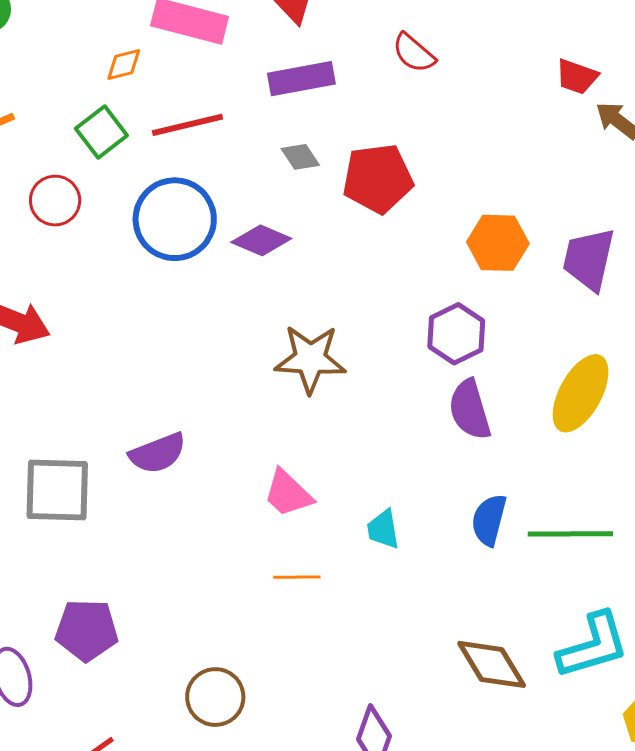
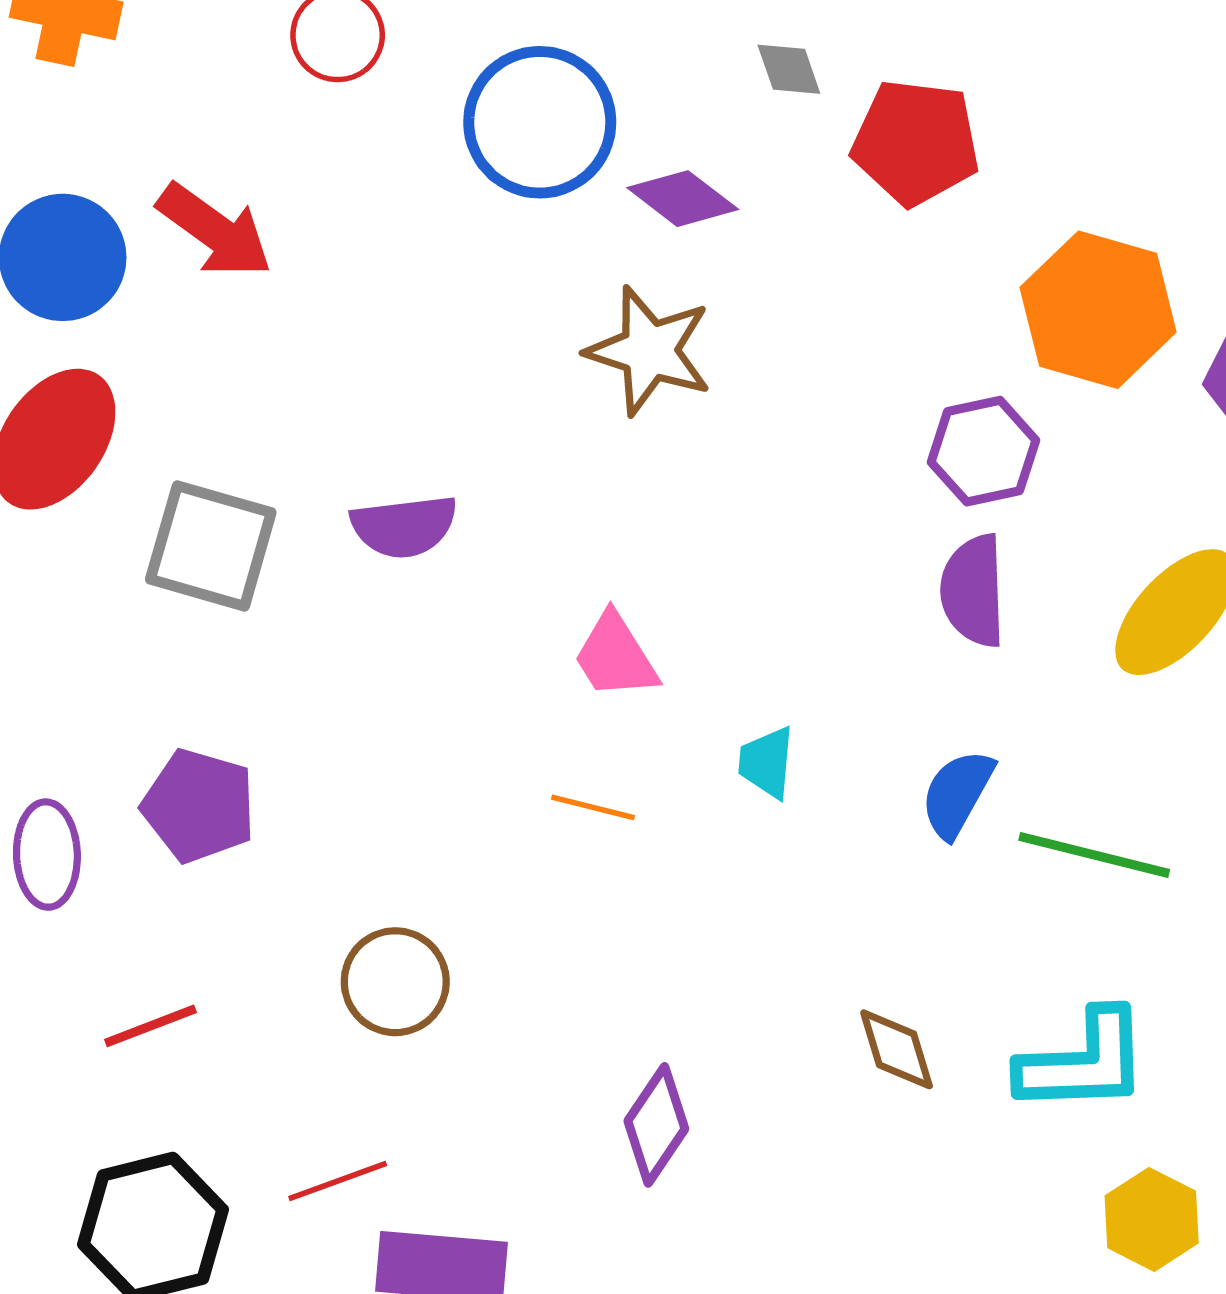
orange hexagon: (498, 243) -> (1098, 310), size x1.4
brown star: (310, 359) -> (649, 351), moved
brown diamond: (492, 664) -> (897, 1049), size x0.7

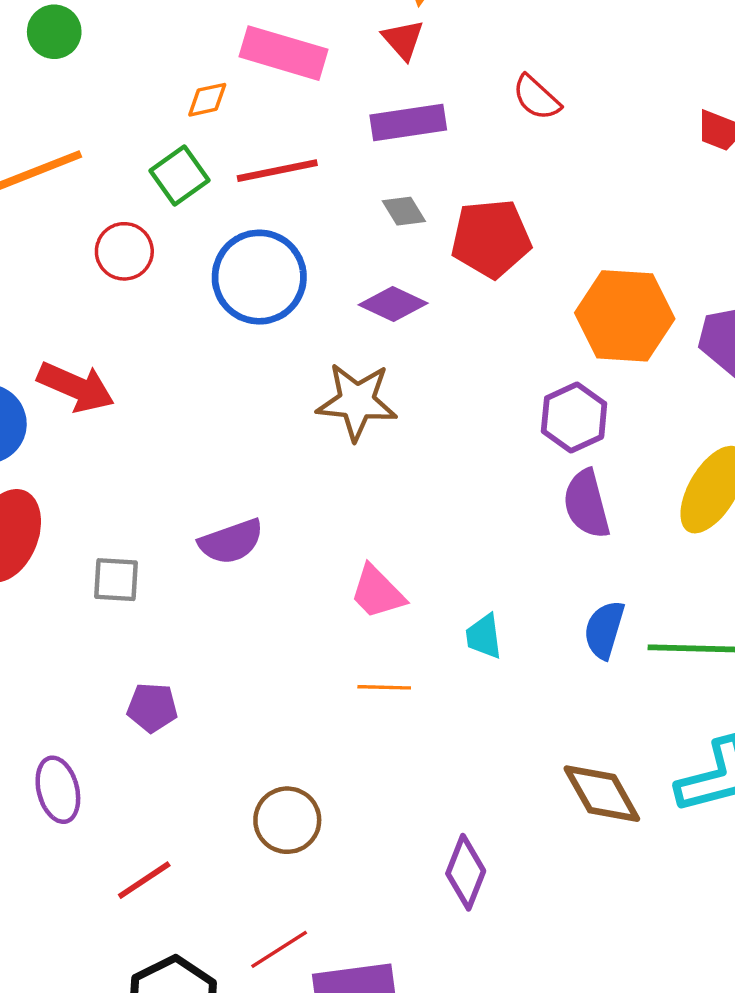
purple diamond: (683, 199) -> (393, 304), moved
gray square: (211, 546) -> (116, 580), size x0.6
purple pentagon: (199, 806) -> (152, 708), moved, size x0.7
brown diamond: (897, 1049) -> (602, 794), size x1.4

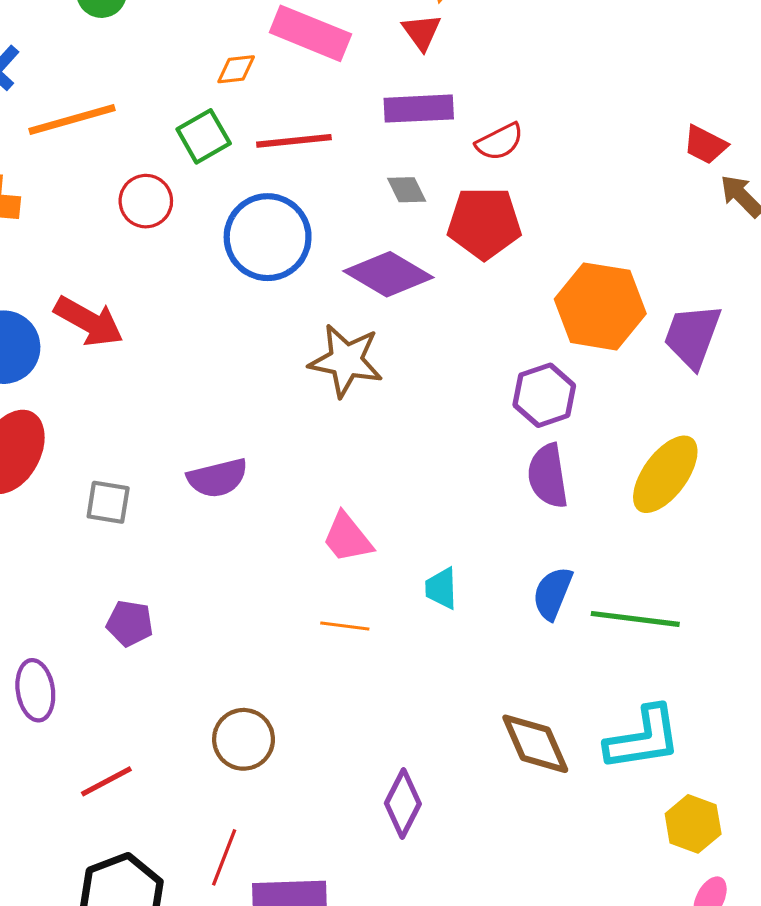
red semicircle: (536, 98) -> (500, 142), moved, turned -75
purple diamond: (393, 304) -> (388, 274), size x1.4
red line: (279, 949) -> (224, 857), turned -42

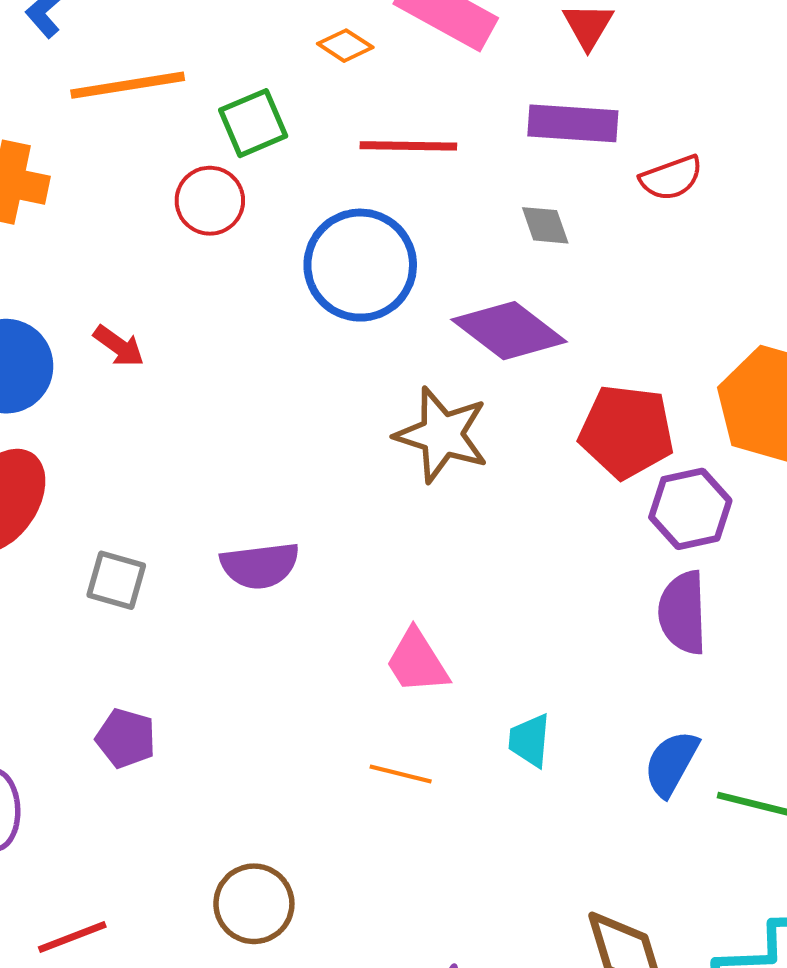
orange diamond: (236, 69) -> (345, 46), turned 33
green square: (204, 136) -> (253, 123), moved
red pentagon: (484, 223) -> (626, 432), moved
red arrow: (89, 321) -> (119, 346), size x0.6

